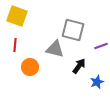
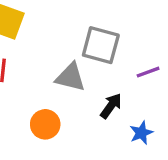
orange circle: (30, 67) -> (45, 124), moved

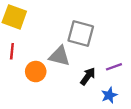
purple line: (148, 72) -> (114, 67), moved
orange circle: (45, 124) -> (36, 72), moved

